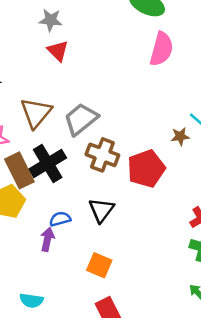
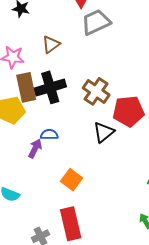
brown triangle: (36, 113) -> (51, 44), size x0.7
gray trapezoid: (81, 119) -> (96, 22), moved
black triangle: (101, 210) -> (104, 132), moved

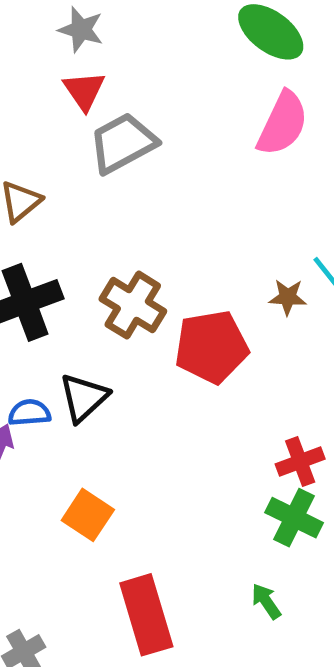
black triangle: (104, 132) -> (84, 398), moved
red rectangle: (71, 224) -> (146, 615), moved

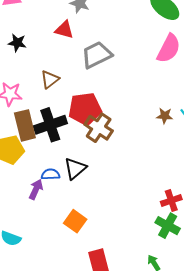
red triangle: (84, 91) -> (64, 30), moved, turned -42
brown star: (288, 297) -> (165, 116), moved
red pentagon: (211, 347) -> (85, 109), moved

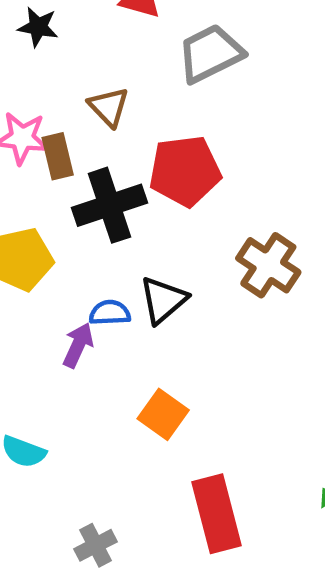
brown triangle: (50, 79) -> (109, 107), turned -36
brown rectangle: (25, 125) -> (58, 156), moved, size x0.7
brown cross: (99, 128) -> (268, 265), moved

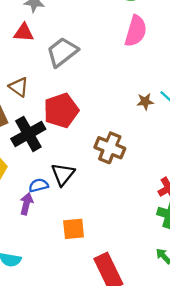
orange square: (163, 414) -> (74, 229), turned -30

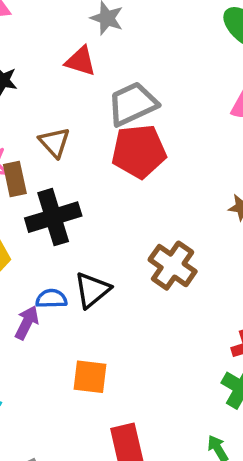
red pentagon: (61, 111) -> (139, 151), moved

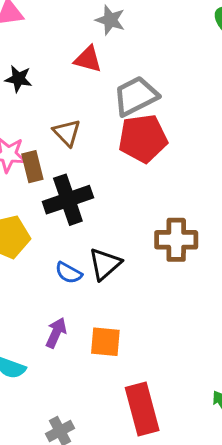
brown cross: (173, 266) -> (176, 240), turned -33
blue semicircle: (51, 299) -> (69, 273), turned -148
purple arrow: (27, 323) -> (56, 333), moved

